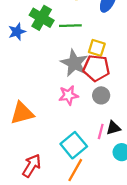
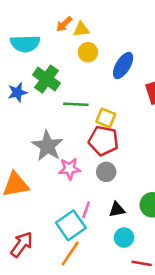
green line: (70, 26) -> (76, 104), moved
gray star: (74, 63) -> (47, 146), moved
pink line: (101, 131) -> (86, 210), moved

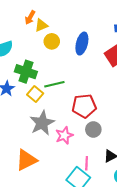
orange arrow: (64, 24) -> (30, 18), moved
yellow square: (106, 118) -> (35, 94), moved, turned 35
gray star: (47, 146) -> (42, 123), turned 30

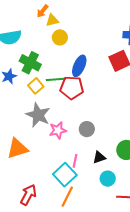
blue ellipse: (82, 44) -> (79, 66), moved
red pentagon: (84, 106) -> (72, 88), moved
gray star: (42, 123) -> (38, 115), turned -30

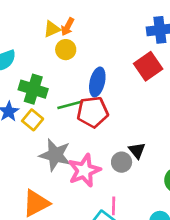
orange arrow: (42, 11) -> (68, 27), moved
yellow square: (36, 86) -> (33, 120), moved
pink star: (58, 130) -> (84, 170), size x1.4
black triangle: (99, 157) -> (137, 150), moved, turned -40

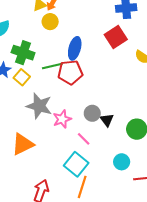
black triangle: (137, 150) -> (107, 120), moved
pink star: (84, 170) -> (62, 119), size x0.7
pink line: (114, 206) -> (84, 139), moved, turned -48

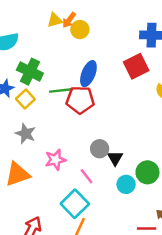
yellow circle: (50, 22) -> (80, 30), moved
gray star: (39, 106) -> (26, 134), moved, size x0.7
pink star: (62, 119) -> (55, 160), moved
cyan circle: (122, 162) -> (126, 184), moved

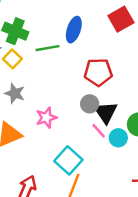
red pentagon: (80, 100) -> (98, 72), moved
black triangle: (115, 158) -> (106, 112), size x1.5
pink line: (87, 176) -> (99, 131), moved

